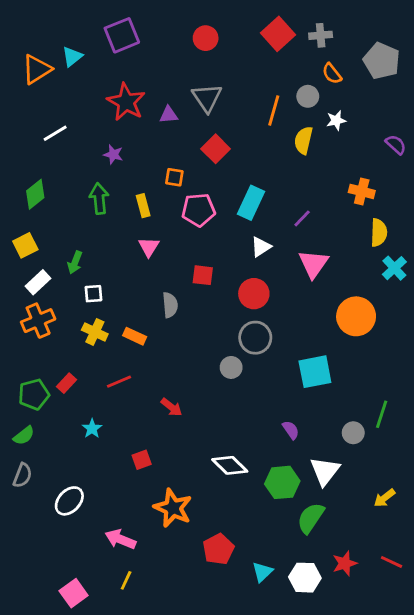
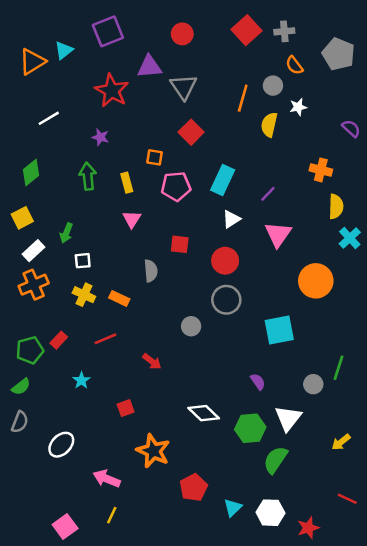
purple triangle: (169, 115) -> (149, 67), moved, size x1.5
gray circle: (231, 367) -> (191, 326), moved
red star: (345, 563) -> (308, 528), moved

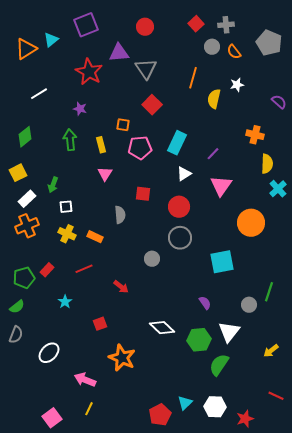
red square: (246, 30) -> (196, 24), size x0.7
gray circle: (273, 86) -> (212, 47), moved
red pentagon: (194, 487) -> (160, 415), moved

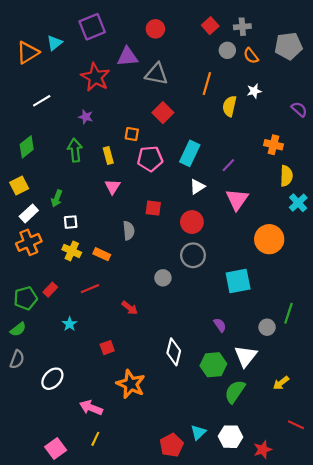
gray pentagon: (269, 43) -> (288, 46), turned -30
gray triangle: (146, 69) -> (156, 74), turned -45
white diamond: (162, 328) -> (174, 352), turned 60
yellow arrow: (271, 351) -> (281, 383), moved

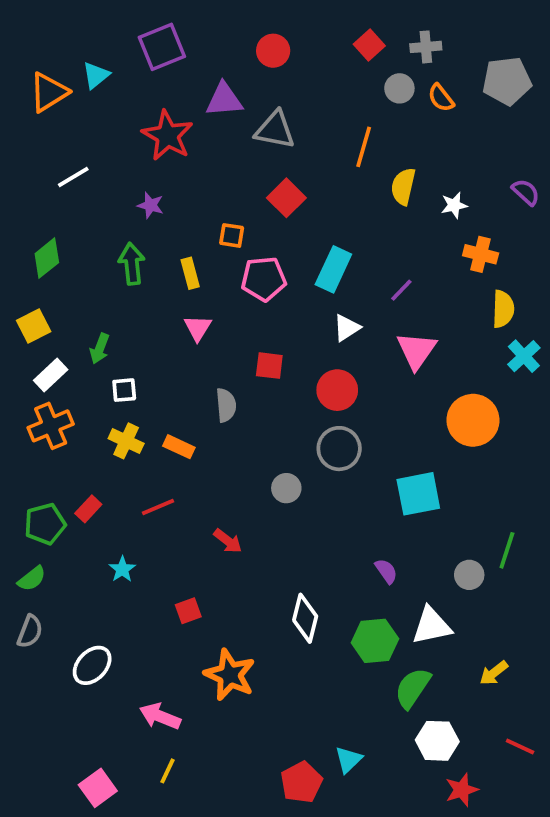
white star: (254, 91) -> (454, 205), moved
white triangle: (246, 356) -> (431, 626), turned 40
white hexagon: (231, 437) -> (437, 741), moved

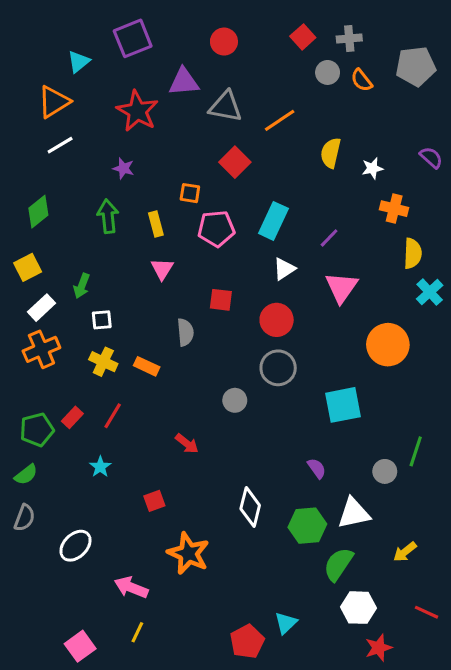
orange triangle: (49, 92) -> (54, 102), moved
orange line: (364, 147) -> (280, 120), moved, turned 40
red line: (158, 507) -> (113, 416), moved, turned -36

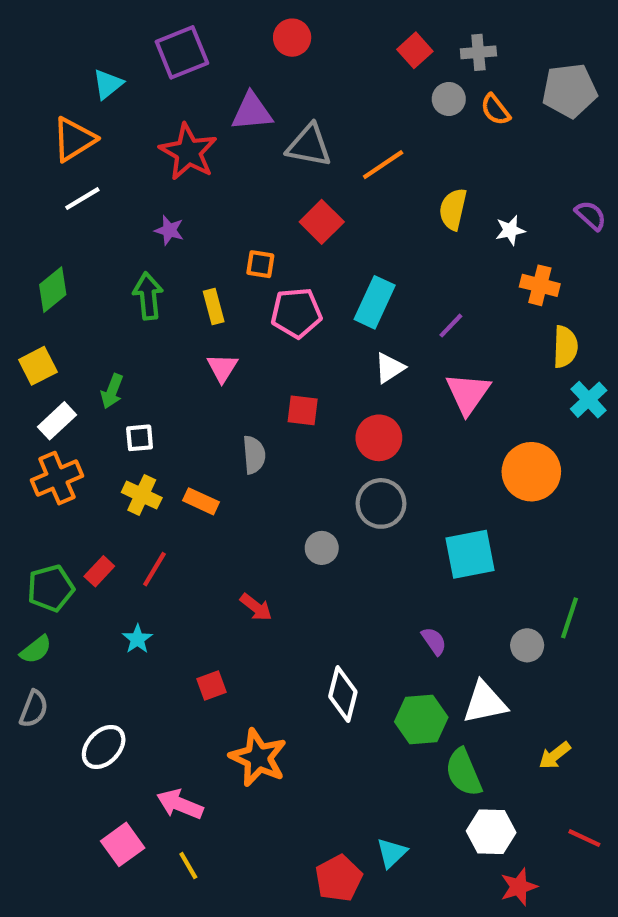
red circle: (224, 42) -> (292, 38), moved
green semicircle: (338, 564) -> (464, 772), turned -57
yellow line: (137, 632) -> (188, 866), turned -55
pink square: (80, 646) -> (123, 844), moved

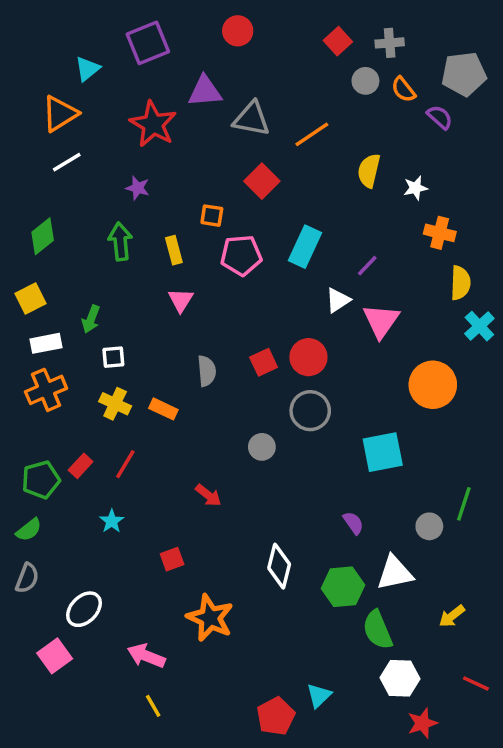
purple semicircle: (591, 215) -> (440, 117), moved
white triangle: (389, 368) -> (338, 300), moved
red square: (303, 410) -> (264, 362), moved, turned -32
white rectangle: (57, 421) -> (46, 343), turned 32
pink square: (123, 844) -> (55, 656), moved

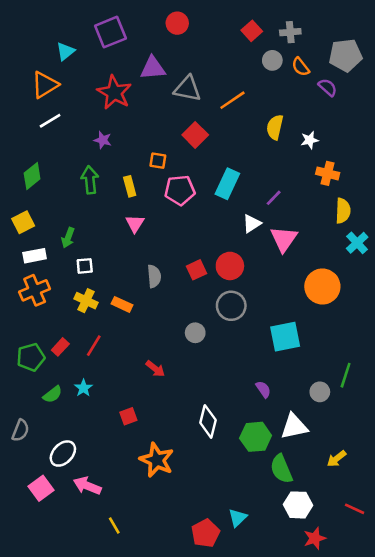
green semicircle: (29, 530) -> (53, 394), moved
pink arrow: (146, 656) -> (87, 486), moved

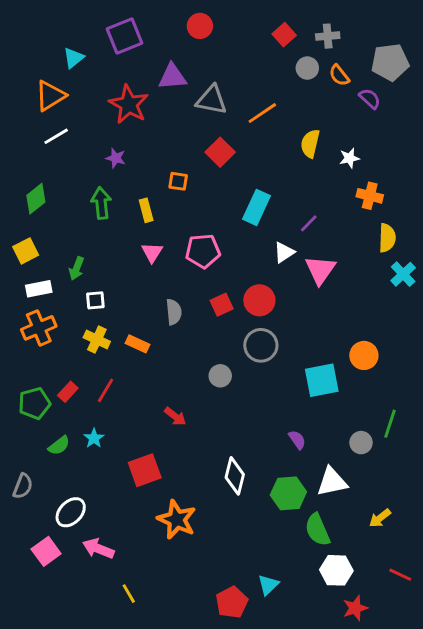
pink pentagon: (180, 190) -> (203, 251), moved
orange circle: (322, 287) -> (364, 355), moved, size x0.7
red square: (128, 416) -> (145, 470), size x1.6

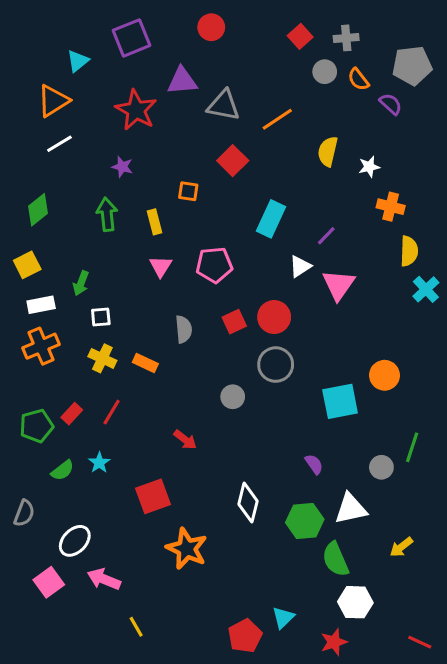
red line: (400, 575) -> (420, 642), moved
red star: (355, 608) -> (334, 642), moved

